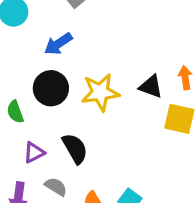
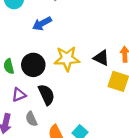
black circle: (51, 88) -> (33, 65), moved
gray semicircle: (56, 187) -> (31, 119), turned -152

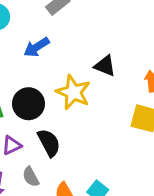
black triangle: (101, 58) -> (105, 66), moved
yellow star: (67, 59) -> (73, 92), turned 30

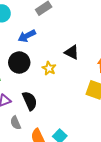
yellow star: (73, 92) -> (49, 68), size x0.6
black circle: (28, 104) -> (19, 63), moved

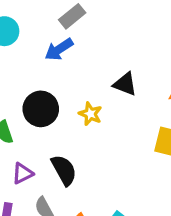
blue arrow: (27, 36) -> (59, 49), moved

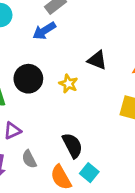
black semicircle: (64, 170) -> (72, 145), moved

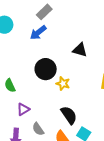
black circle: (28, 79) -> (46, 69), moved
yellow star: (68, 84) -> (63, 84), moved

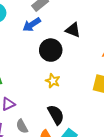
black triangle: (80, 50) -> (73, 30), moved
black circle: (46, 69) -> (51, 50), moved

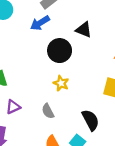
black semicircle: (56, 115) -> (91, 120), moved
gray semicircle: (22, 126) -> (48, 111), moved

